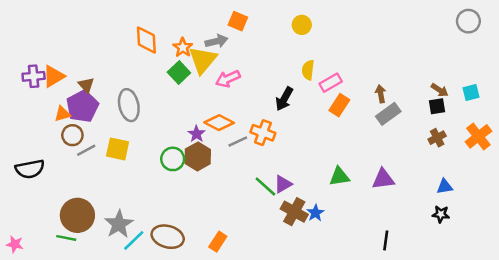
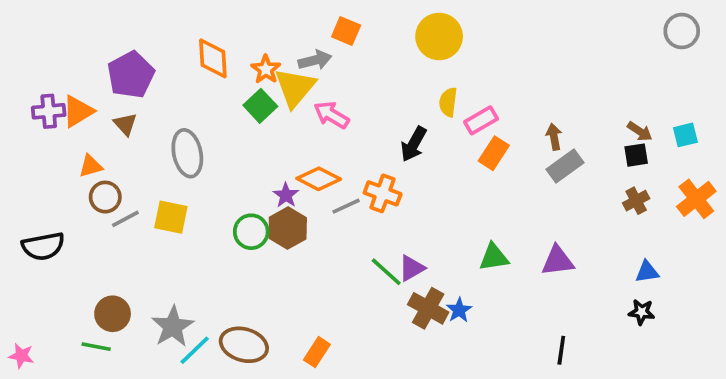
yellow circle: (302, 25) -> (439, 36), size x1.6
pink arrow: (228, 79) -> (331, 115), turned 55
purple pentagon: (82, 106) -> (131, 75), moved
brown circle: (77, 215) -> (113, 314), size x0.7

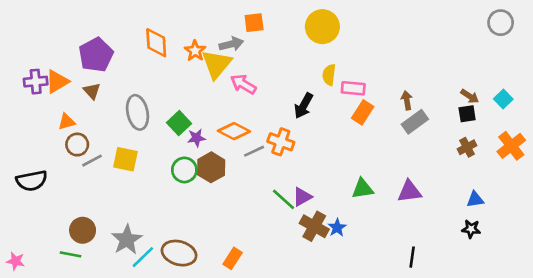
orange square: (346, 31) -> (254, 23), turned -30
green square: (260, 106) -> (179, 123), moved
pink rectangle: (481, 120) -> (353, 88), turned 35
cyan square: (685, 135) -> (503, 99), turned -30
purple star: (286, 195) -> (196, 138), moved, turned 30

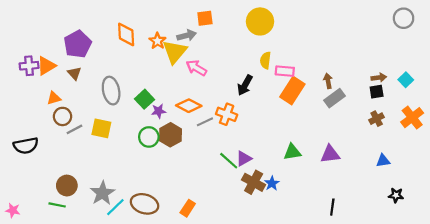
brown arrow: (470, 96) -> (379, 78), turned -40
orange rectangle: (363, 112) -> (292, 91), size x1.4
black star: (471, 229) -> (396, 195), moved

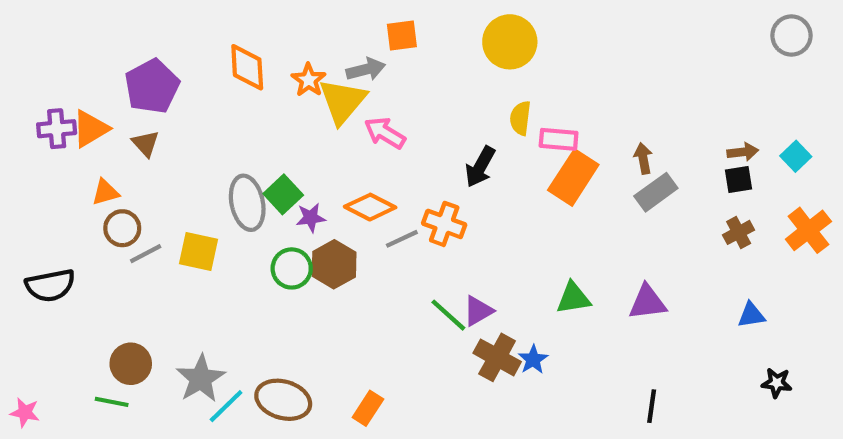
gray ellipse: (111, 91) -> (247, 203), moved

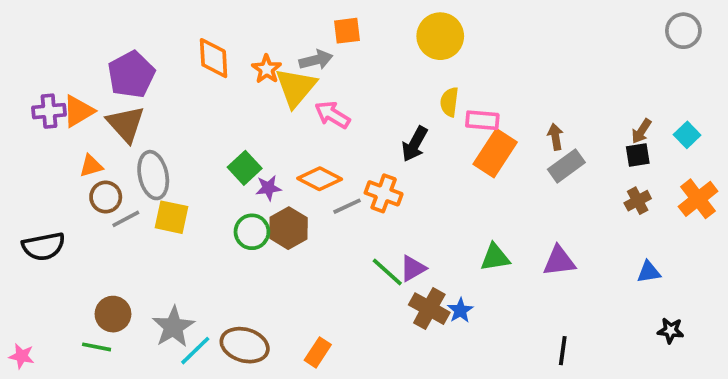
brown triangle: (146, 144) -> (126, 124), size x1.6
brown arrow: (743, 152) -> (641, 131), turned 130
gray ellipse: (247, 203) -> (153, 175), moved

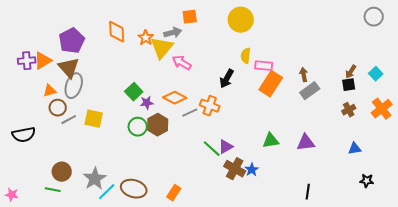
gray ellipse: (153, 175) -> (74, 86), moved, turned 30

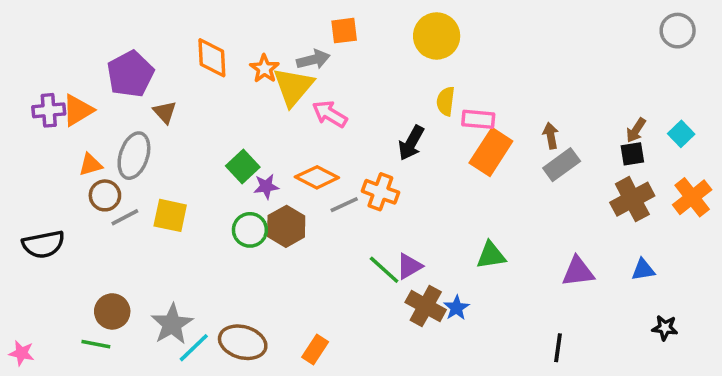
brown triangle: (69, 68) -> (165, 112), moved, size x0.6
brown cross: (349, 110) -> (632, 199), size x1.6
purple triangle: (306, 143) -> (578, 272), moved

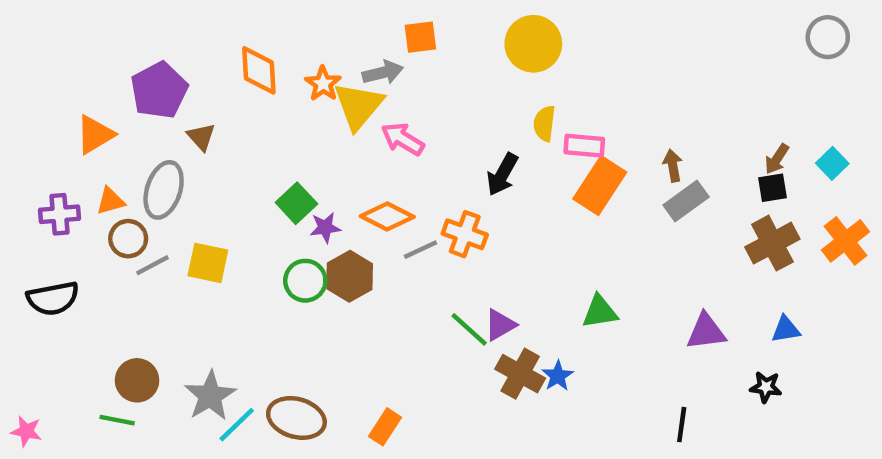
purple cross: (49, 110) -> (60, 214), moved
black star: (665, 328) -> (766, 387), moved

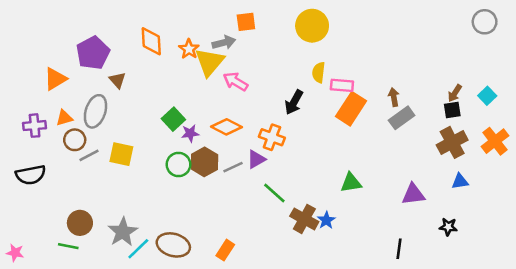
gray line: (420, 250) -> (233, 167), moved
purple triangle: (500, 325) -> (256, 159), moved
blue triangle: (786, 329) -> (460, 181), moved

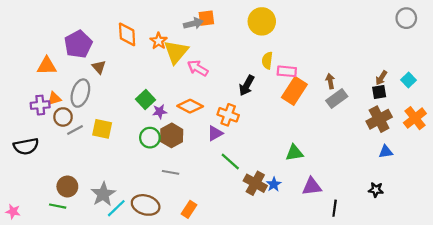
gray arrow: (224, 43) -> (193, 24), moved
orange triangle: (55, 79) -> (47, 66), turned 30
purple cross: (35, 126) -> (40, 105), moved
gray line: (233, 167) -> (171, 172), moved, turned 35
purple triangle: (413, 194) -> (312, 186), moved

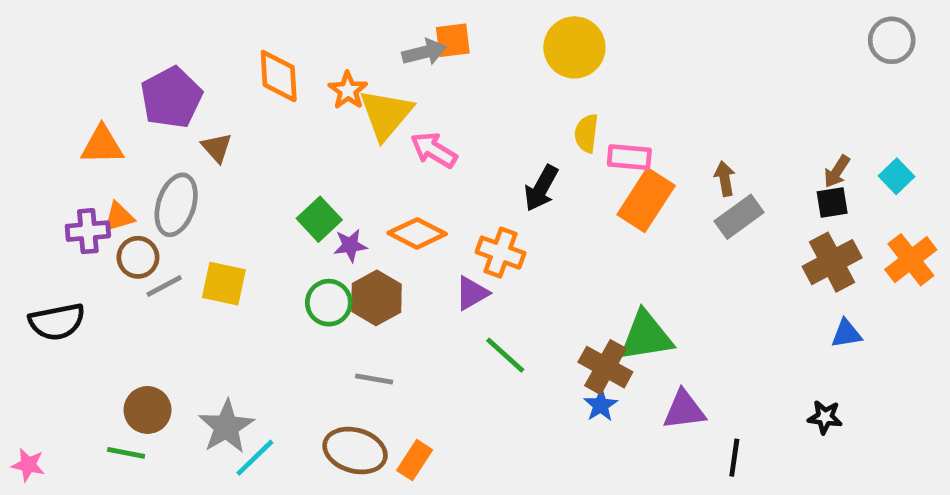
green triangle: (294, 153) -> (646, 336), size x1.4
brown cross: (255, 183) -> (605, 367), moved
brown ellipse: (146, 205) -> (355, 451), moved

